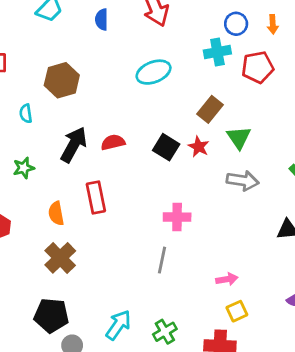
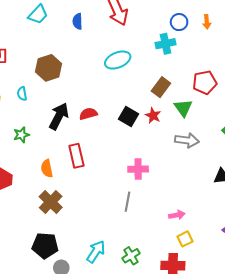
red pentagon: (258, 67) -> (205, 82), moved

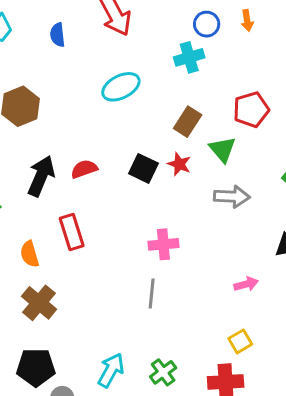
pink arrow: (177, 215) -> (246, 284), moved

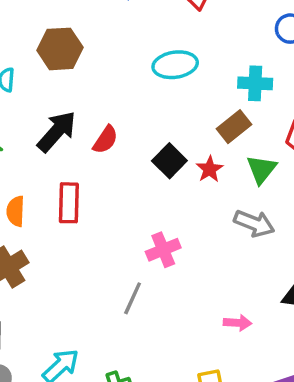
cyan cross: (189, 57) -> (255, 83), moved
red semicircle: (84, 169) -> (105, 140), turned 124
pink cross: (163, 244) -> (163, 250), turned -36

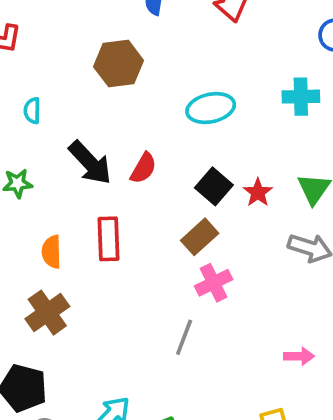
brown hexagon: (60, 49) -> (119, 64), moved
cyan ellipse: (175, 65) -> (211, 108), moved
brown rectangle: (234, 127) -> (200, 237), moved
black arrow: (57, 131) -> (90, 163), turned 99

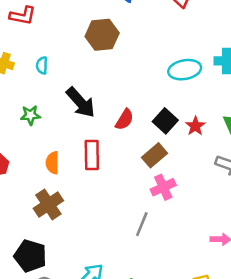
cyan ellipse: (211, 108) -> (185, 70), moved
red semicircle: (143, 168) -> (125, 120), moved

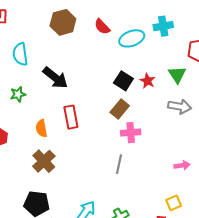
cyan semicircle: (42, 65) -> (20, 54), size x1.6
red semicircle: (125, 120) -> (102, 27), moved, turned 114
pink cross: (163, 187) -> (131, 133), turned 30

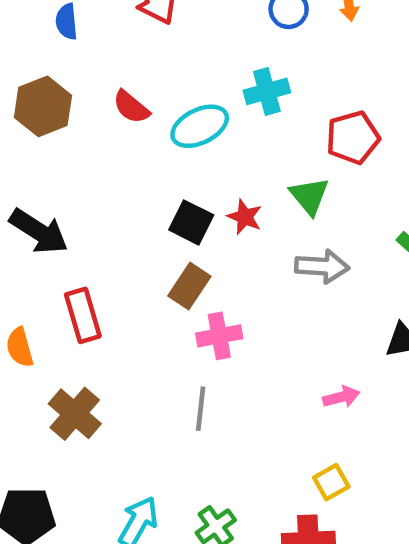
brown cross: (44, 161) -> (75, 414), moved

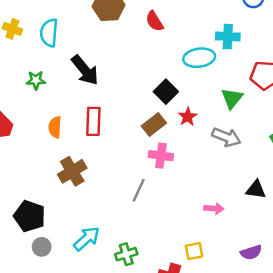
cyan ellipse: (200, 126) -> (199, 58), moved
red star: (245, 217) -> (188, 117), moved

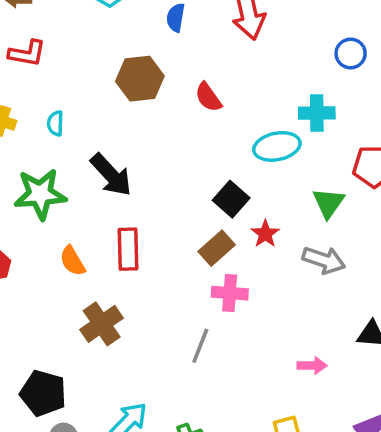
cyan semicircle: (49, 33) -> (55, 123), size x0.6
green star: (36, 80) -> (40, 194), size x1.8
orange semicircle: (55, 127) -> (72, 261), turned -30

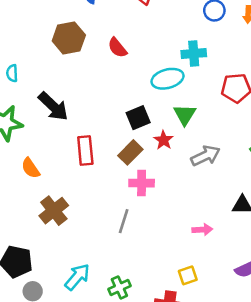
black square: (231, 199) -> (138, 118), turned 30
green triangle: (328, 203) -> (185, 115), moved
red rectangle: (128, 249) -> (85, 150), moved
gray arrow: (324, 260) -> (206, 156), turned -40

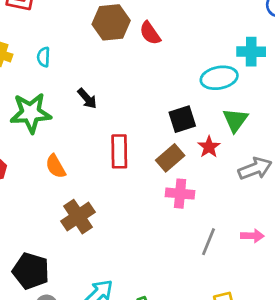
red semicircle: (117, 48) -> (150, 33), moved
black arrow: (53, 106) -> (87, 98), size x0.6
gray line: (124, 221) -> (208, 242), moved
pink arrow: (202, 230) -> (252, 236), moved

